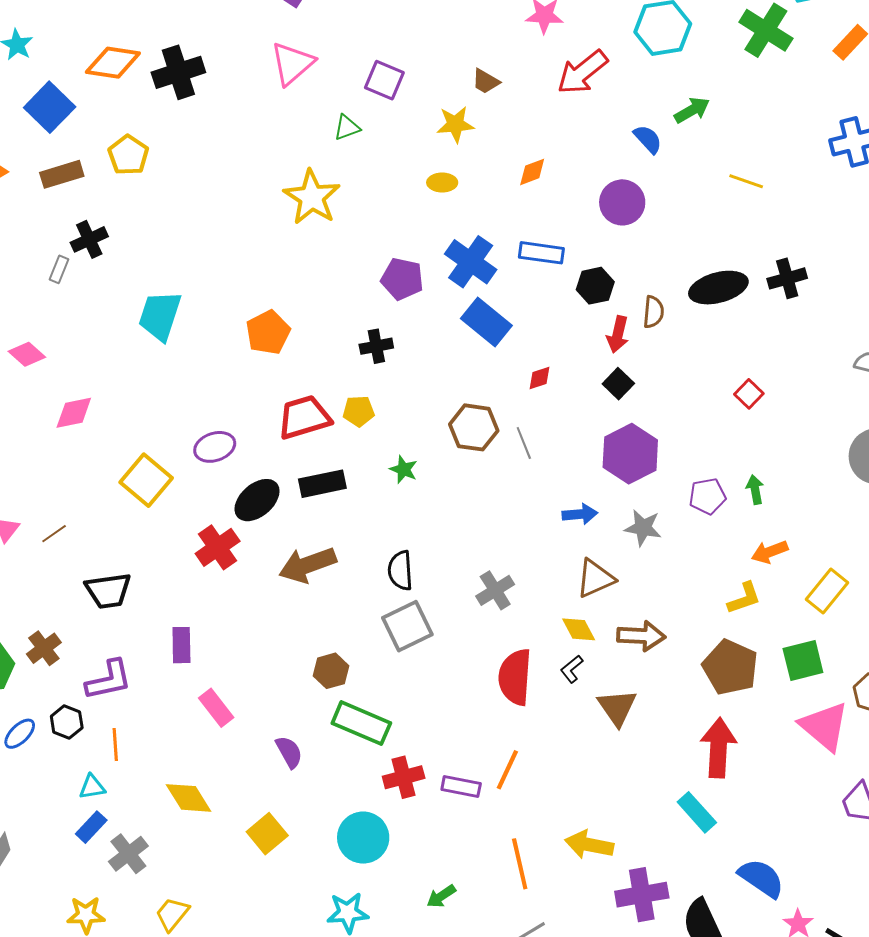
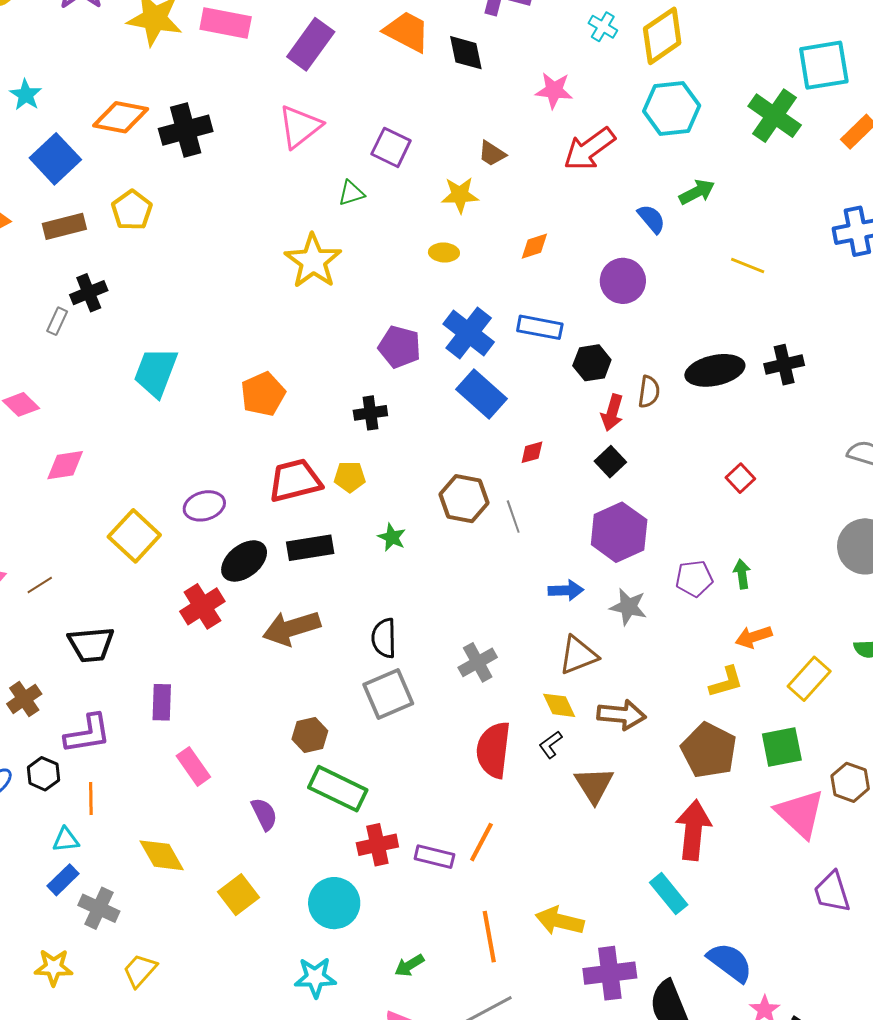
gray cross: (128, 854) -> (99, 908), turned -30

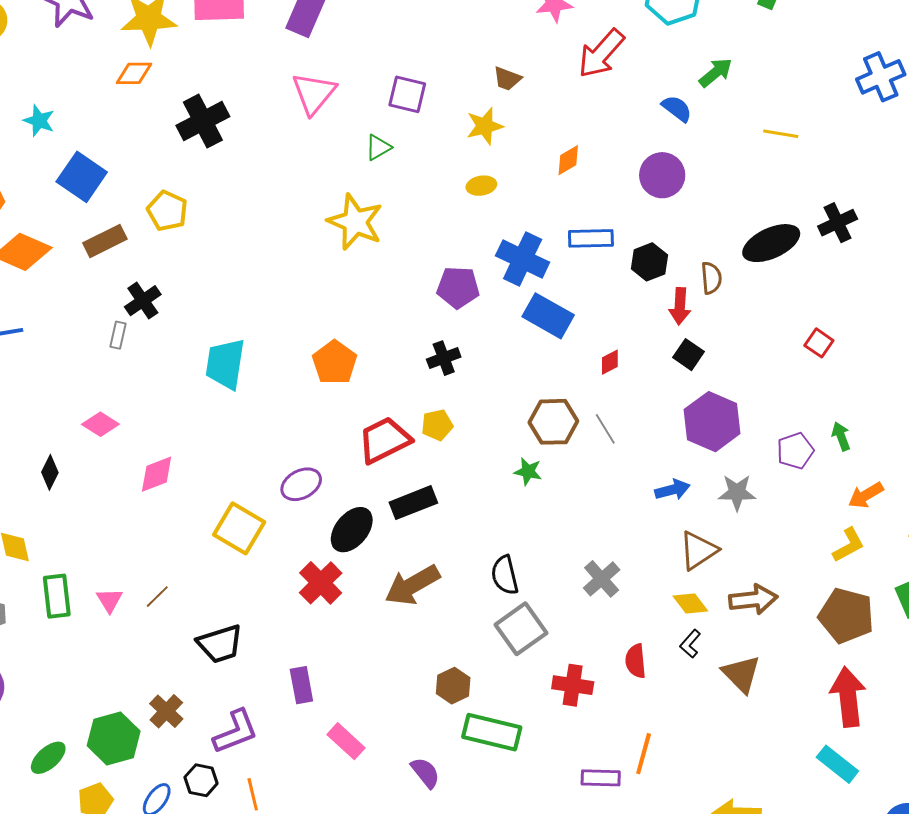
orange diamond: (121, 117) -> (134, 73), moved, size x0.7
green star: (392, 537) -> (528, 471), moved
red semicircle: (493, 750) -> (636, 661), size x0.6
red cross: (377, 845) -> (573, 685), moved, turned 33

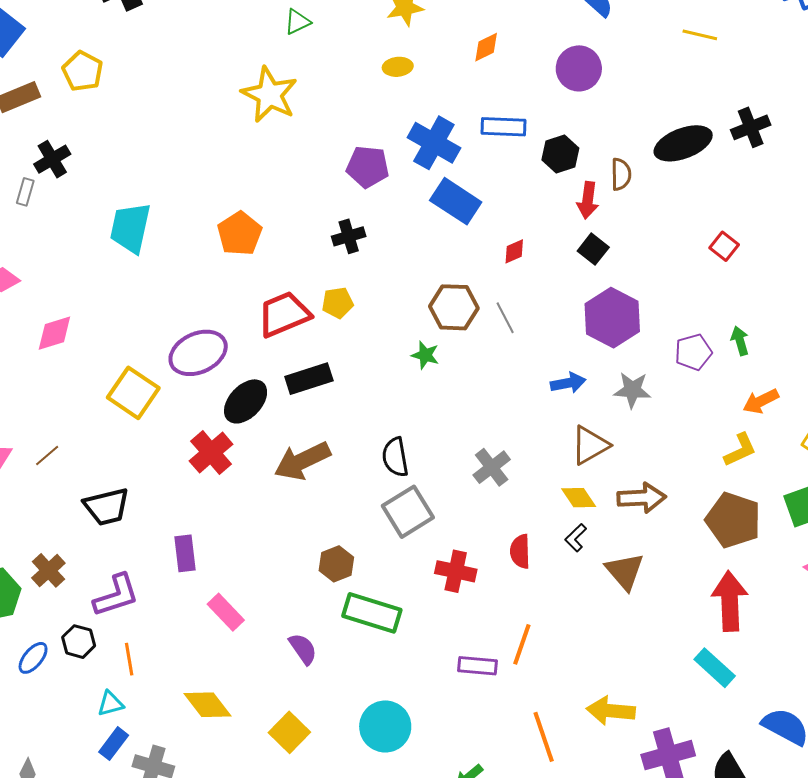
purple ellipse: (301, 484) -> (198, 353), size x1.4

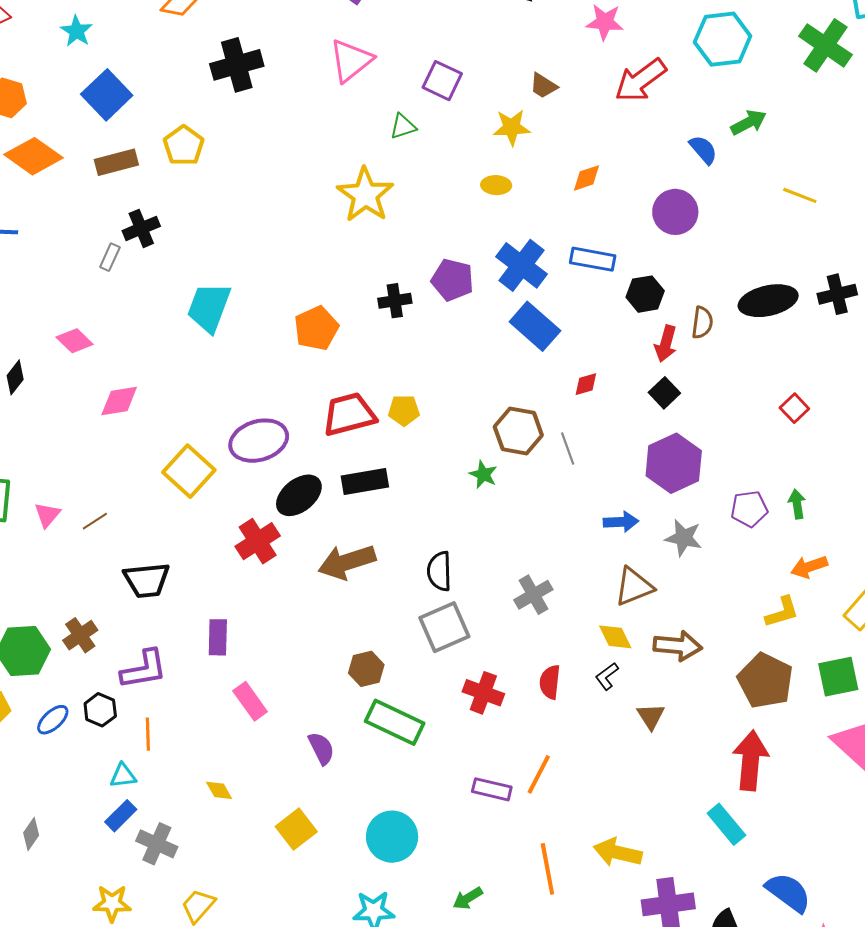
black cross: (349, 236) -> (395, 301), moved
brown triangle: (625, 571) -> (651, 716), size x0.7
yellow diamond: (208, 705) -> (219, 790), size x0.6

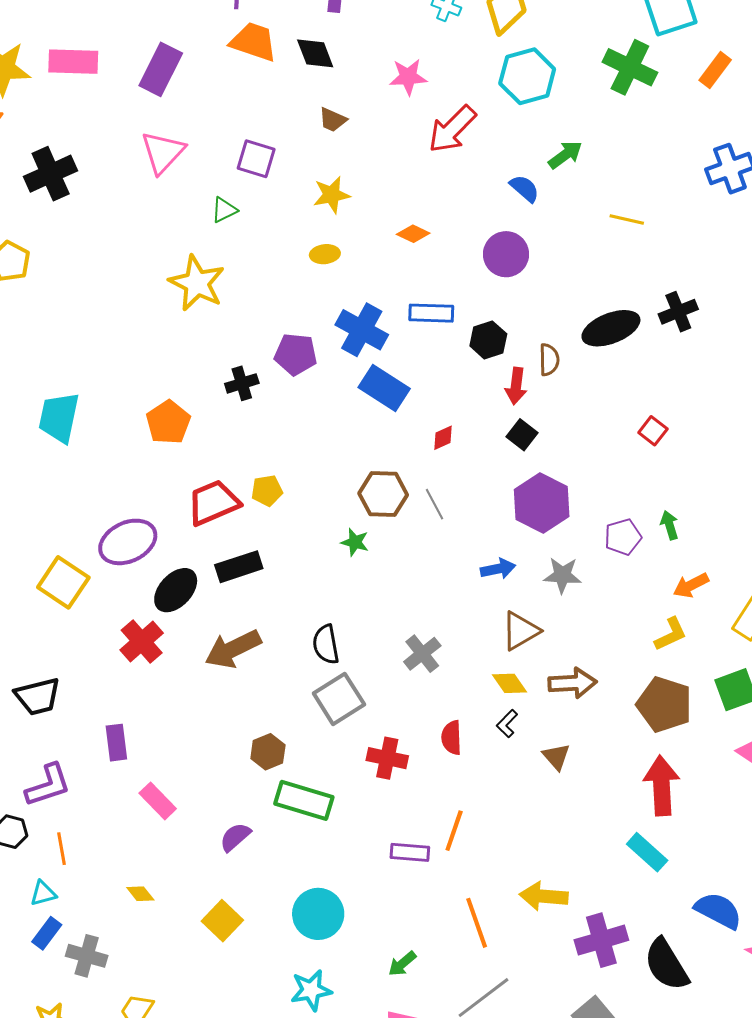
brown trapezoid: (543, 86) -> (333, 120), moved
orange diamond: (586, 178) -> (413, 234), turned 52
purple semicircle: (321, 748) -> (235, 837), turned -96

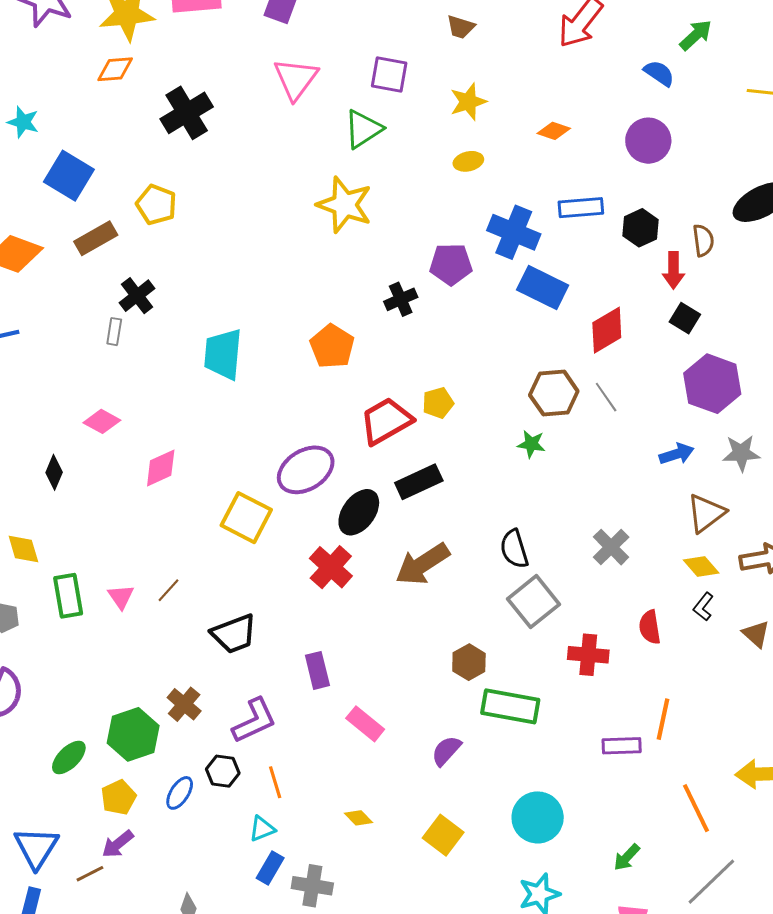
green triangle: (224, 210) -> (363, 129), size x1.5
red diamond: (443, 438) -> (607, 330), size x1.8

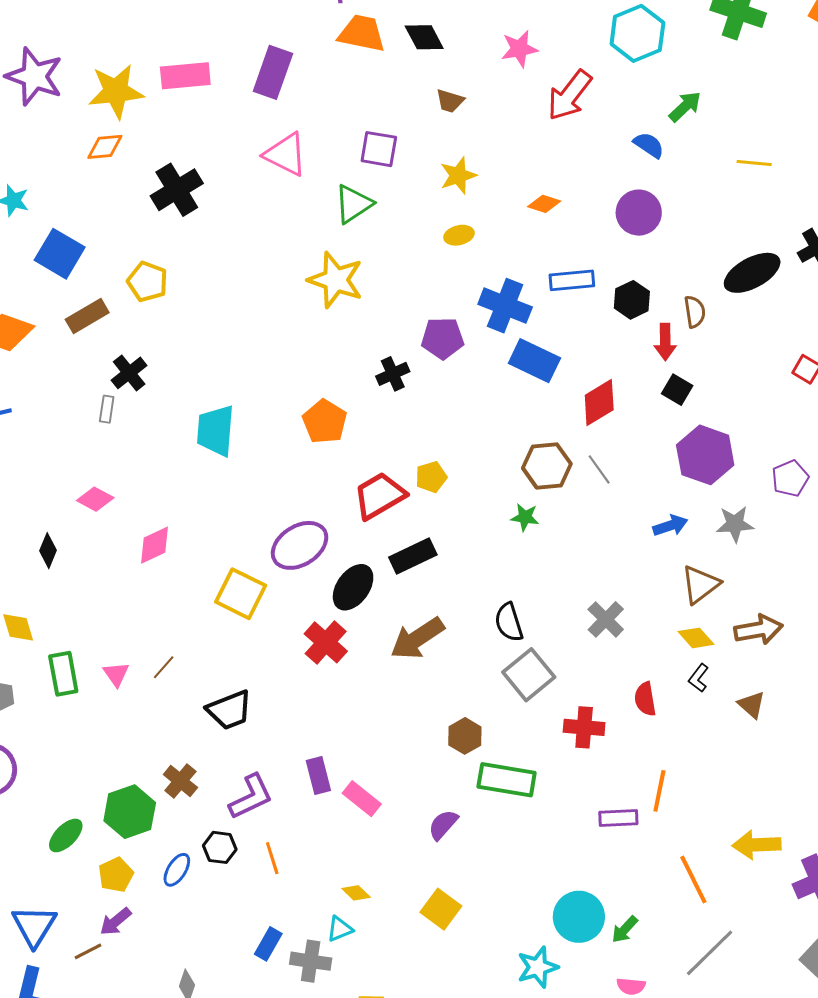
pink triangle: (296, 79) -> (285, 154), turned -39
purple rectangle: (317, 670) -> (318, 775), moved
cyan circle: (538, 817) -> (579, 917), moved
cyan triangle: (262, 829) -> (340, 929), moved

